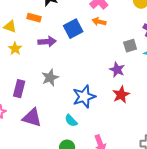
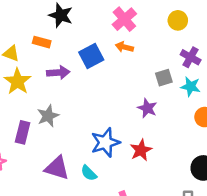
yellow star: (15, 49) -> (18, 81), size x1.5
gray star: (50, 78) -> (48, 116), moved
red star: (121, 95) -> (141, 150), moved
purple triangle: (32, 118) -> (57, 168), moved

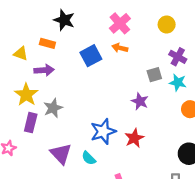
purple arrow: (58, 73) -> (44, 70), moved
yellow star: (18, 81) -> (26, 95), moved
purple triangle: (57, 168) -> (61, 154), turned 30

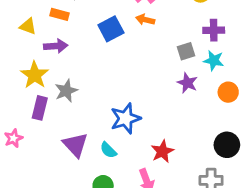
purple cross: (178, 57) -> (214, 30), turned -30
purple star: (140, 101) -> (187, 83), moved
red star: (134, 138) -> (162, 151), moved

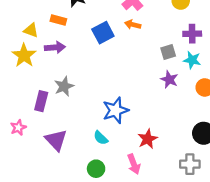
yellow star: (35, 75) -> (24, 55), moved
purple triangle: (75, 145) -> (56, 140), moved

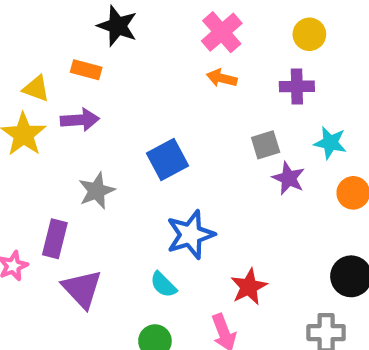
blue square: (103, 33) -> (167, 159), moved
purple cross: (192, 34) -> (297, 86), moved
gray square: (168, 52) -> (266, 145), moved
purple rectangle: (41, 101) -> (55, 239), moved

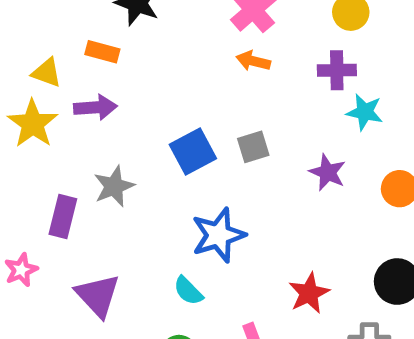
cyan star: (330, 143) -> (365, 112), moved
gray square: (266, 145) -> (253, 147), moved
purple rectangle: (55, 239) -> (63, 217), moved
red star: (249, 287) -> (309, 293), moved

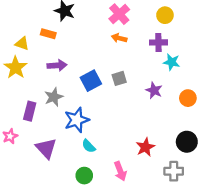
purple arrow: (95, 107) -> (57, 65), moved
blue star: (218, 235) -> (77, 120), moved

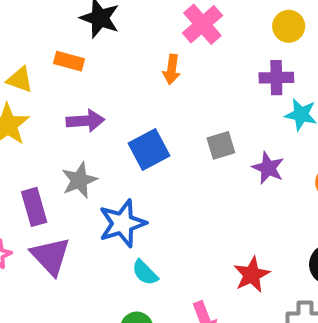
orange arrow: (119, 38) -> (172, 69), moved, turned -96
gray square: (119, 78) -> (221, 145), moved
purple rectangle: (30, 111) -> (34, 207), turned -30
purple triangle: (46, 148) -> (51, 256), moved

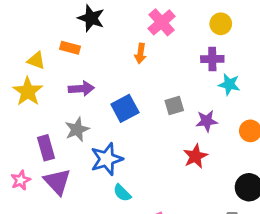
purple star: (268, 168) -> (207, 121), turned -30
red star: (252, 275) -> (195, 156), moved

